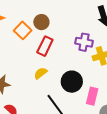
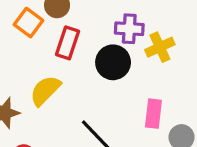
yellow semicircle: (41, 73) -> (45, 90), moved, size x1.5
black circle: (72, 82) -> (113, 62), moved

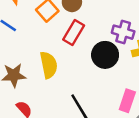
yellow semicircle: (45, 90) -> (49, 65), turned 112

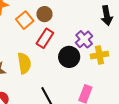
purple cross: (123, 32) -> (84, 39), turned 30

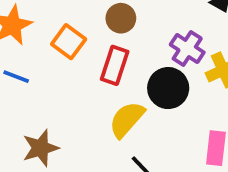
brown circle: (45, 14) -> (121, 18), moved
yellow semicircle: (24, 63) -> (127, 119), moved, turned -115

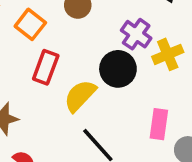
red rectangle: (115, 65) -> (46, 67), moved

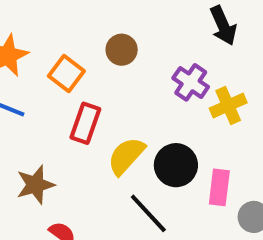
black circle: (118, 69) -> (176, 165), moved

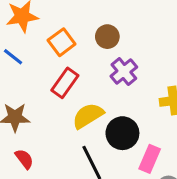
purple cross: (191, 82) -> (124, 72), moved

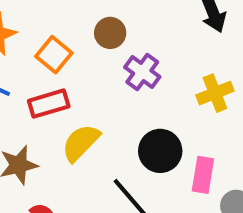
red rectangle: (65, 83) -> (49, 104), moved, turned 52
yellow semicircle: (88, 116) -> (81, 143), moved

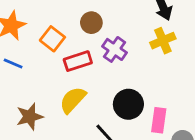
yellow cross: (215, 93) -> (163, 41), moved
red rectangle: (49, 104) -> (78, 61), moved

